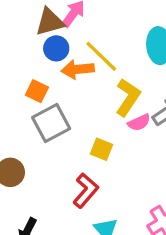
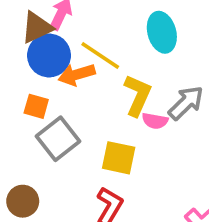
blue circle: (56, 48) -> (49, 55), size x1.5
pink semicircle: (139, 122) -> (155, 121), turned 45
yellow square: (101, 149) -> (119, 158), size x1.4

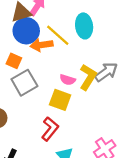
cyan ellipse: (162, 32) -> (84, 26), moved
yellow L-shape: (138, 95) -> (88, 77), moved
pink semicircle: (155, 121) -> (68, 80), moved

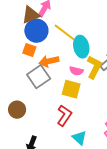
cyan ellipse: (84, 26) -> (81, 47), moved
orange arrow: (42, 45) -> (49, 61), moved
orange square: (14, 61) -> (29, 50), moved

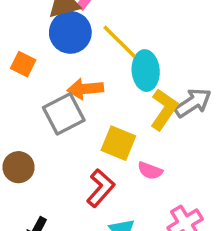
orange square: (29, 50) -> (23, 64), moved
pink semicircle: (76, 71) -> (150, 171), moved

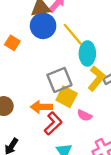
orange arrow: (85, 89) -> (41, 107), moved
gray square: (64, 114) -> (59, 80), moved

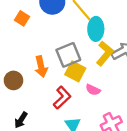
orange arrow: (41, 107) -> (41, 67), moved, turned -102

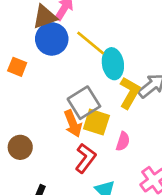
orange arrow: (41, 67) -> (73, 124), moved
pink semicircle: (93, 90) -> (123, 141), turned -88

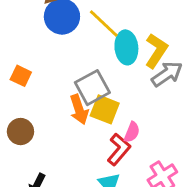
orange square: (17, 67) -> (21, 76), moved
yellow L-shape: (130, 93) -> (156, 51), moved
red L-shape: (85, 158) -> (119, 149), moved

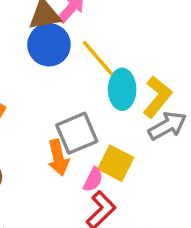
yellow square: (105, 109) -> (116, 163), moved
pink semicircle: (132, 132) -> (93, 180), moved

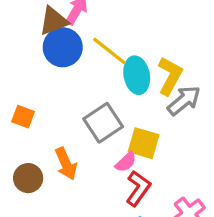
orange arrow: (58, 158) -> (66, 164), moved
pink semicircle: (93, 180) -> (126, 162), turned 30

